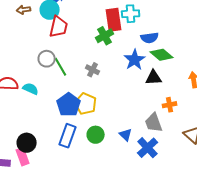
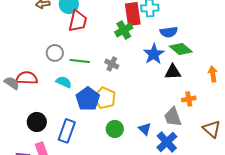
gray circle: (47, 59) -> (55, 53), moved
green line: (61, 67) -> (80, 61), turned -54
cyan semicircle: (31, 89) -> (64, 82), moved
blue rectangle: (68, 136) -> (67, 131), moved
black circle: (27, 143) -> (37, 122), moved

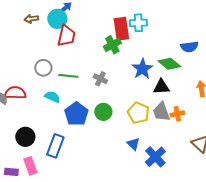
blue semicircle: (169, 32) -> (189, 47), moved
yellow pentagon: (105, 98) -> (138, 113), moved
gray trapezoid: (173, 117) -> (161, 112), moved
green circle: (115, 129) -> (103, 112), moved

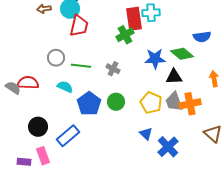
blue star: (142, 69) -> (155, 59), turned 30
orange cross: (177, 114) -> (190, 104), size x1.5
blue rectangle: (55, 146) -> (68, 136), turned 30

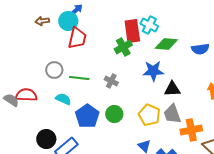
cyan cross: (151, 13) -> (149, 25), turned 30
green diamond: (182, 54) -> (166, 44), moved, turned -35
orange cross: (190, 104) -> (191, 130), moved
black circle: (38, 127) -> (46, 139), moved

